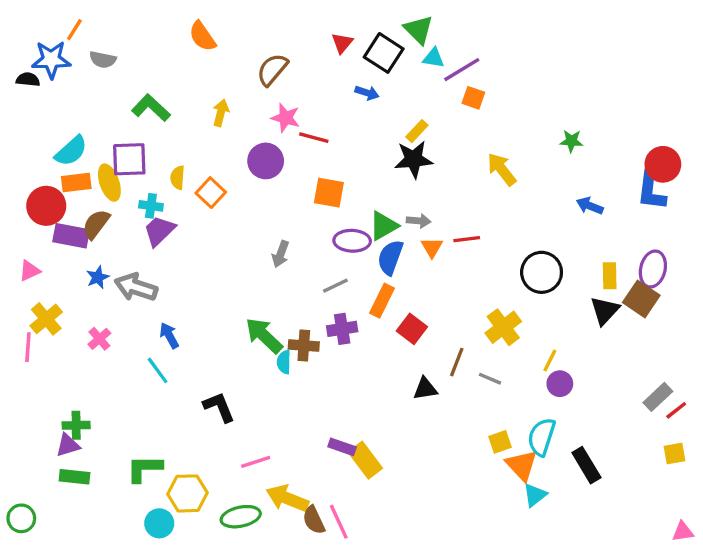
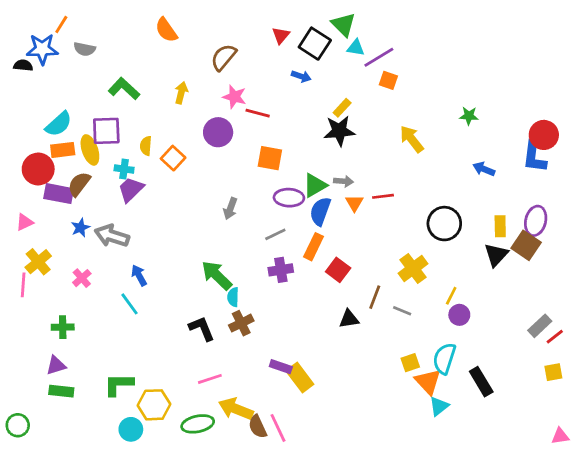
brown cross: (304, 345) -> (241, 323), moved, turned -30
black L-shape: (219, 407) -> (202, 328), moved
green cross: (76, 425) -> (63, 327), moved

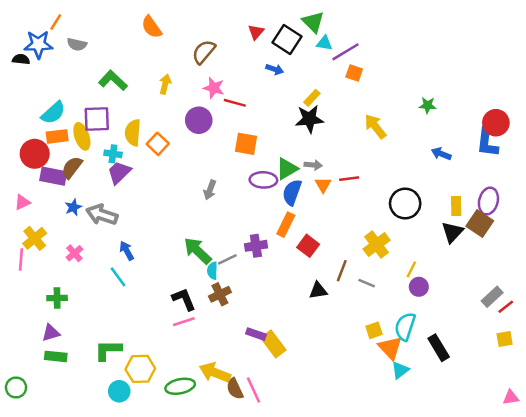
yellow semicircle: (146, 146) -> (133, 133), size x1.5
gray line: (275, 234) -> (227, 259), moved
pink line: (210, 379) -> (184, 322), moved

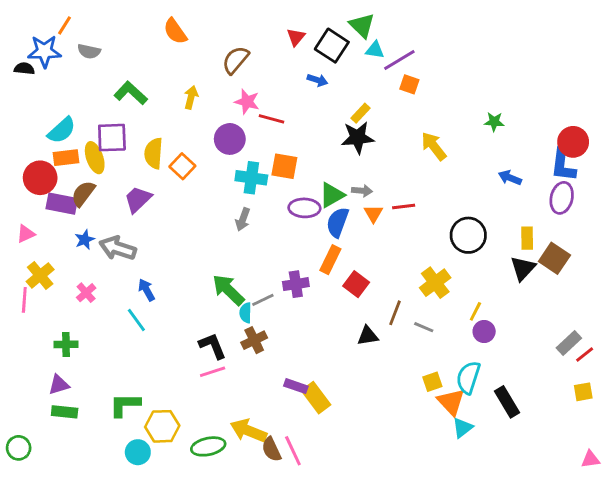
cyan cross: (113, 154) -> (251, 178), moved, size x1.5
purple ellipse: (488, 201) -> (562, 198), moved

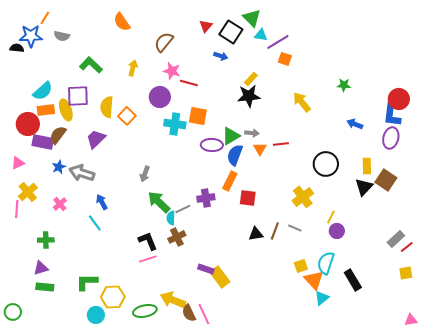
gray arrow: (243, 219) -> (145, 174), moved
red square: (356, 284) -> (248, 198), turned -30
brown line: (395, 313) -> (275, 231), moved

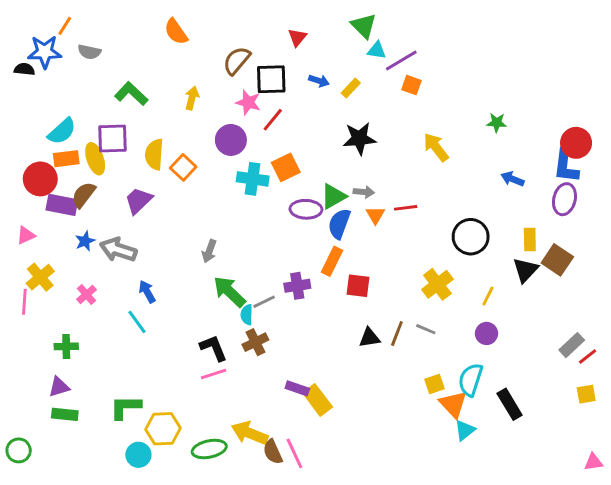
black square: (231, 32) -> (271, 79), moved, turned -35
yellow rectangle: (251, 79) -> (351, 88), moved
red line: (189, 83) -> (273, 120), turned -66
orange square: (198, 116) -> (286, 167), turned -36
yellow line: (331, 217) -> (488, 296), moved

